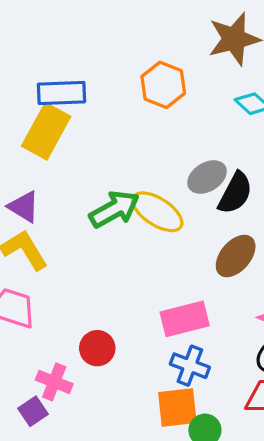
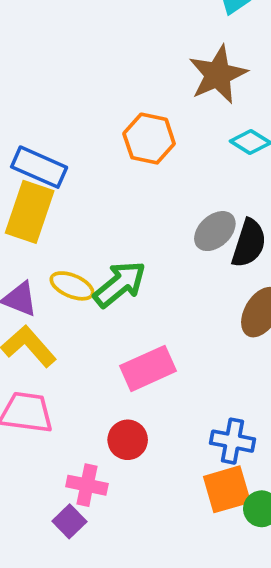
blue rectangle: (61, 93) -> (39, 167), turned 36
yellow ellipse: (157, 212) -> (72, 286), moved, size x0.7
pink rectangle: (185, 319) -> (148, 368), moved

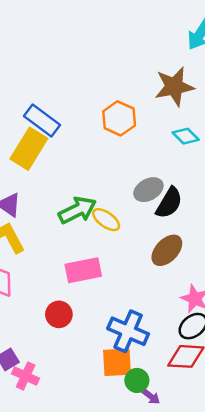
yellow ellipse: (72, 286) -> (106, 220), moved
blue cross: (233, 441) -> (128, 331), size x1.4
pink cross: (87, 485) -> (26, 376), moved

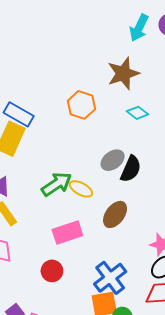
brown ellipse: (167, 250) -> (115, 214), moved
blue cross: (128, 331) -> (110, 278), turned 36

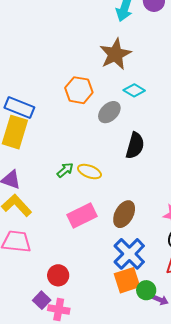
gray ellipse: (113, 160) -> (109, 112), moved
green arrow: (57, 184) -> (65, 170), size x0.6
brown ellipse: (115, 214) -> (124, 214), moved
red circle: (52, 271) -> (58, 275), moved

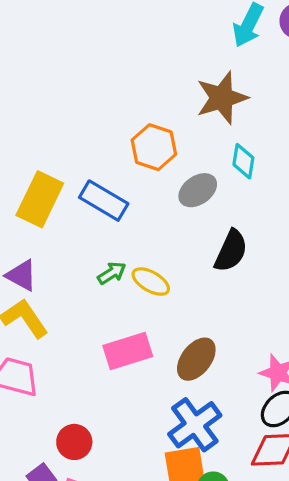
cyan diamond: (134, 90) -> (243, 161), turned 60
blue rectangle: (19, 107) -> (104, 201), moved

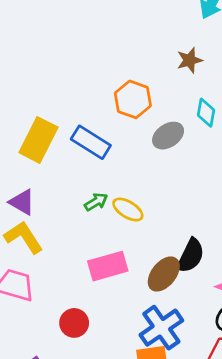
brown star: (222, 98) -> (189, 60), size x0.6
black semicircle: (231, 251) -> (191, 256), moved
red circle: (74, 442) -> (74, 323), moved

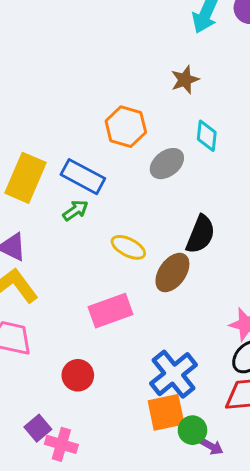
green arrow: (96, 202) -> (75, 210), moved
black semicircle: (191, 256) -> (201, 234), moved
brown ellipse: (164, 274) -> (172, 273), moved

